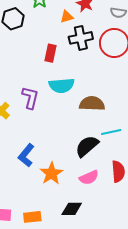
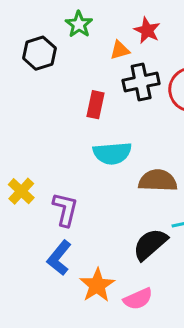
purple L-shape: (30, 98) -> (65, 209), moved
pink semicircle: (89, 177) -> (138, 299), moved

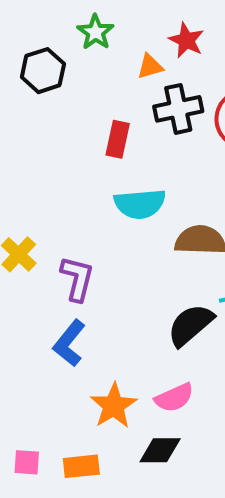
orange star: (97, 285) -> (114, 406), moved

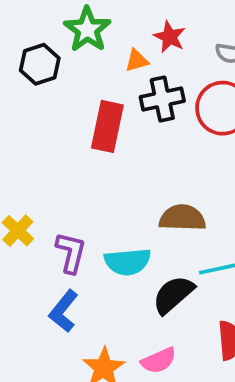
green star: (95, 32) -> (87, 29), size x1.4
red rectangle: (118, 139) -> (107, 126), size x1.5
cyan semicircle: (140, 204) -> (128, 262), moved

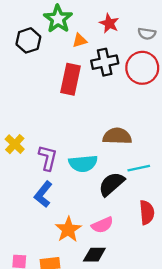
orange triangle: (137, 61) -> (80, 40), moved

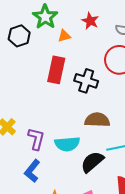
black cross: (105, 62) -> (86, 81), moved, turned 30

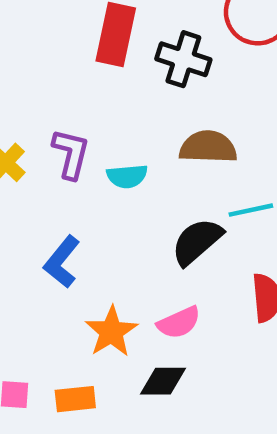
purple L-shape: (36, 139) -> (71, 154), moved
cyan semicircle: (67, 144) -> (127, 176), moved, size x0.7

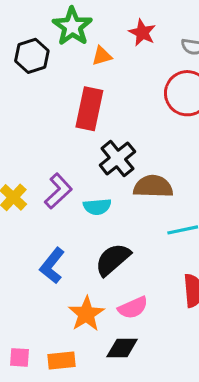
black cross: (183, 59) -> (117, 158), moved, turned 33
purple L-shape: (71, 154) -> (58, 191), turned 33
black semicircle: (197, 242) -> (113, 259), moved

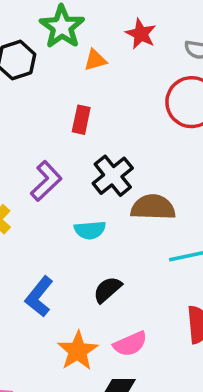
red rectangle: (89, 109) -> (81, 120), size x0.6
purple L-shape: (58, 191) -> (46, 181), moved
black semicircle: (113, 259) -> (107, 290), size x0.7

